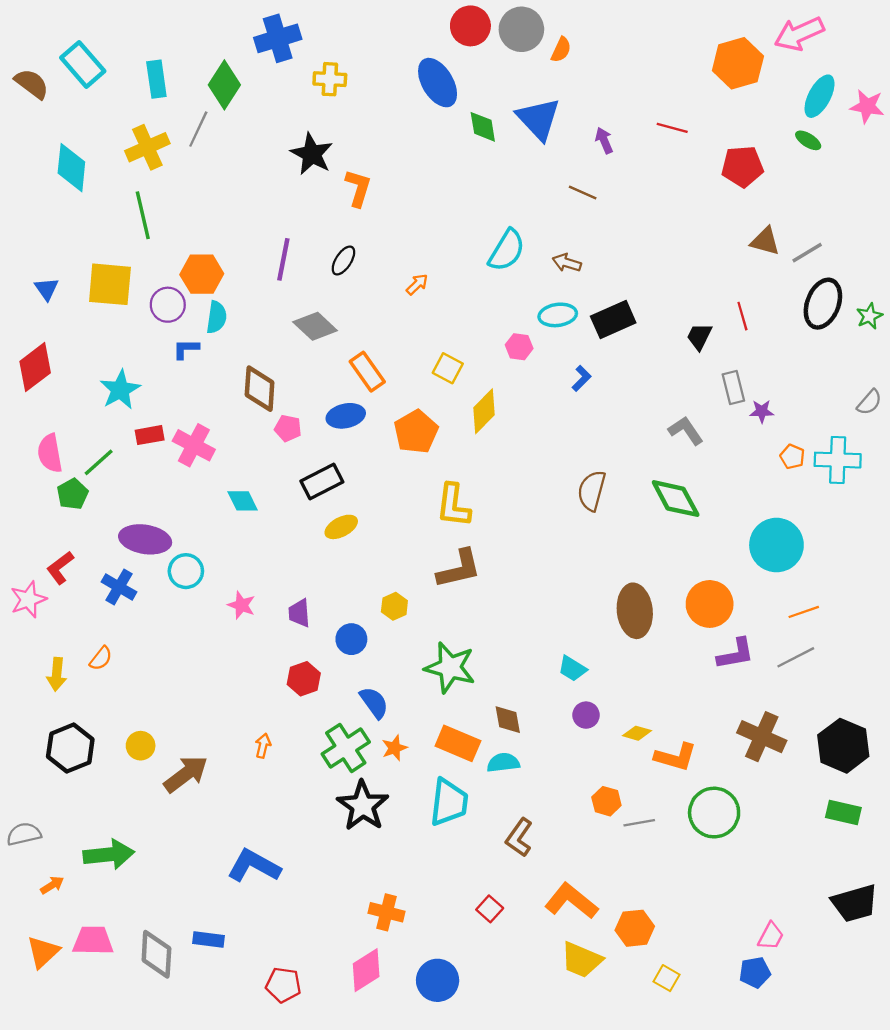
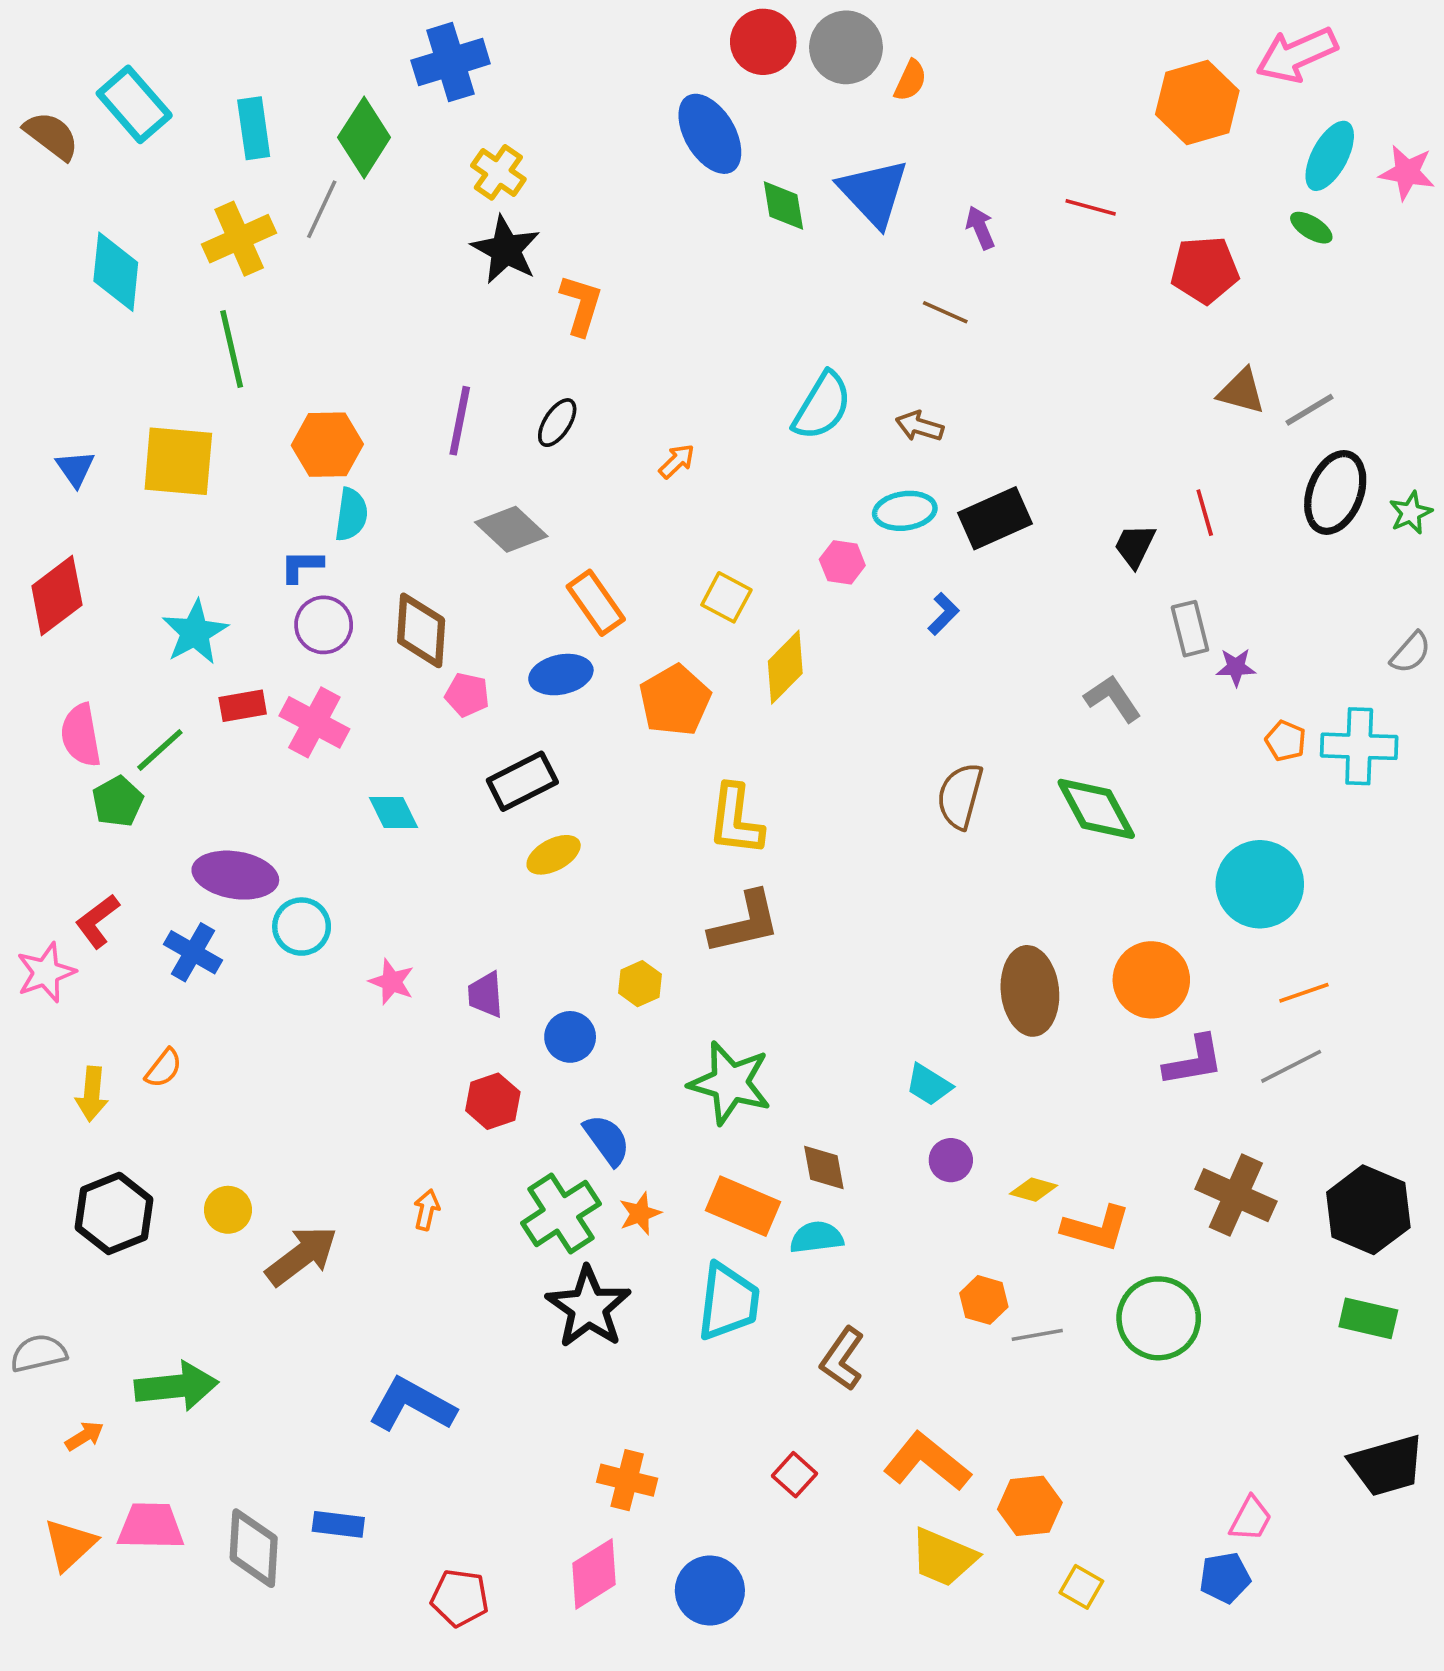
yellow cross: (330, 79) -> (498, 172), moved, turned 32
purple circle: (168, 305) -> (324, 625), moved

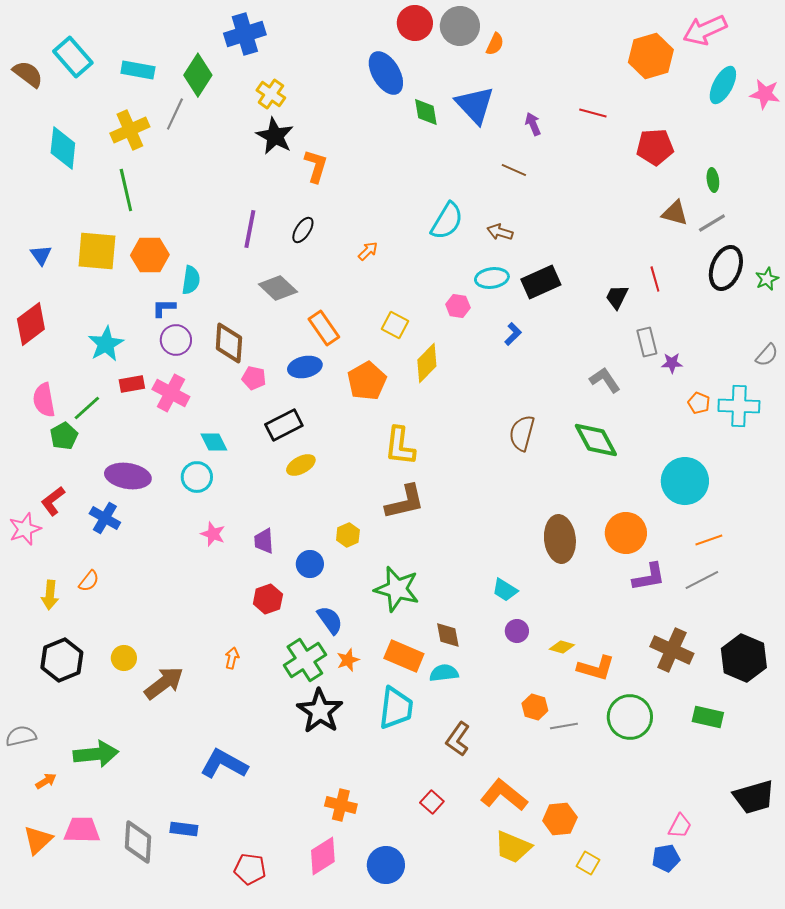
cyan rectangle: (254, 128) -> (138, 70), turned -72
green ellipse: (1311, 228) -> (713, 180), moved, turned 50
orange hexagon: (327, 445) -> (150, 255), moved
cyan circle: (302, 927) -> (197, 477), moved
green rectangle: (1368, 1318) -> (708, 717), moved

